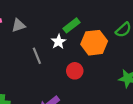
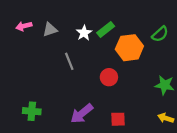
white star: (59, 42) -> (84, 33), moved

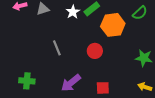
gray line: (69, 61) -> (57, 48), moved

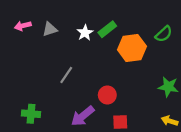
gray line: (57, 48) -> (66, 75), turned 56
red circle: (95, 51) -> (107, 95), moved

